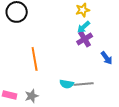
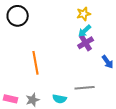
cyan semicircle: (67, 84) -> (60, 99), moved

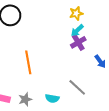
gray line: (85, 88) -> (77, 87), turned 48

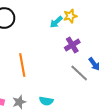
cyan arrow: (77, 30) -> (56, 22), moved
gray line: (77, 87) -> (79, 73), moved

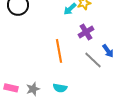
orange line: (22, 65) -> (59, 51), moved

